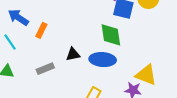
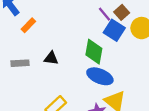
blue ellipse: (103, 60) -> (100, 76), moved

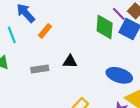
green diamond: (94, 52) -> (105, 27), moved

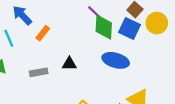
purple line: (119, 14) -> (94, 12), moved
blue ellipse: (119, 75) -> (116, 60), moved

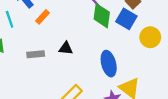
yellow circle: (157, 23) -> (150, 37), moved
blue ellipse: (116, 60) -> (109, 64), moved, turned 55

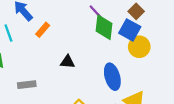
yellow circle: (150, 37) -> (139, 47), moved
gray rectangle: (36, 54) -> (27, 85), moved

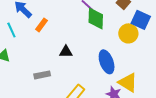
blue square: (130, 30) -> (141, 20), moved
gray rectangle: (27, 85) -> (42, 75), moved

